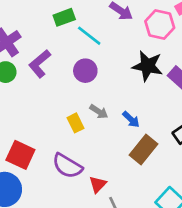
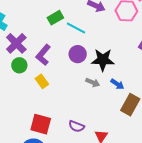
black star: (148, 66) -> (103, 60), moved
yellow rectangle: (76, 123) -> (42, 81), moved
purple semicircle: (67, 166) -> (77, 126), size x0.7

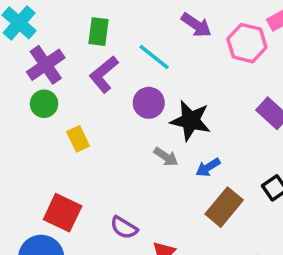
green rectangle: (55, 18) -> (99, 32), moved, turned -63
purple L-shape: (43, 55) -> (104, 74), moved
blue arrow: (117, 84) -> (208, 167), turned 104

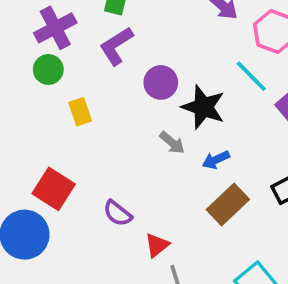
cyan line: (154, 57) -> (251, 76), moved

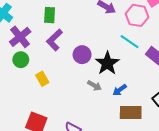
black star: (203, 107) -> (107, 63), turned 30
brown rectangle: (228, 204) -> (131, 112), turned 55

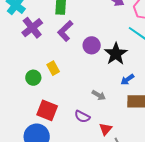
green circle: (21, 60) -> (33, 78), moved
gray arrow: (94, 85) -> (99, 95), moved

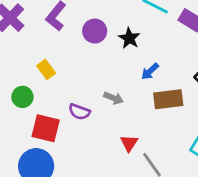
black star: (116, 54) -> (129, 38), size x0.7
green circle: (33, 78) -> (22, 97), moved
purple semicircle: (82, 117) -> (79, 112), moved

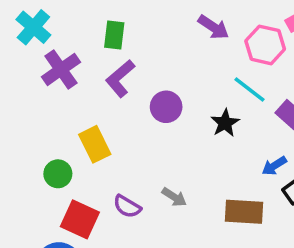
black star: (129, 38) -> (225, 123), moved
yellow rectangle: (46, 69) -> (95, 144), size x1.4
blue arrow: (150, 71) -> (274, 166), moved

